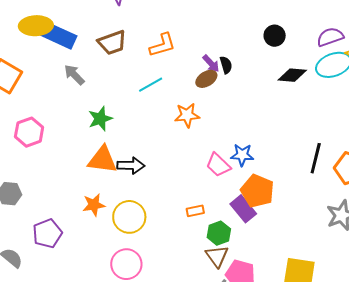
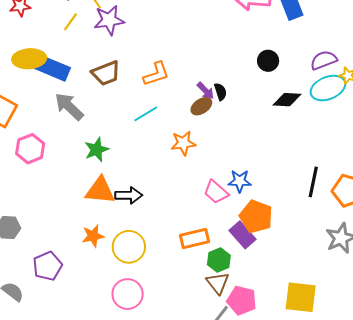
gray arrow: (74, 75) -> (69, 107), size x1.4
pink hexagon: (29, 132) -> (30, 149), moved
orange rectangle: (195, 211) -> (195, 239), size x1.6

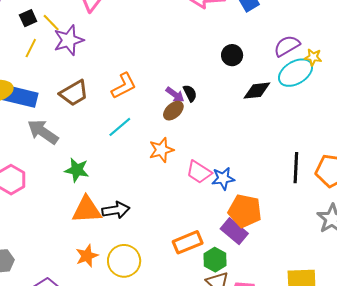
green star: (97, 150) -> (77, 170), turned -30
pink trapezoid: (216, 192) -> (199, 172), moved

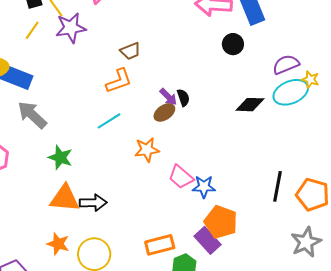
black circle: (232, 55) -> (233, 44), moved
brown trapezoid: (74, 93) -> (130, 51), moved, size x0.7
orange star: (87, 256) -> (58, 244), turned 30

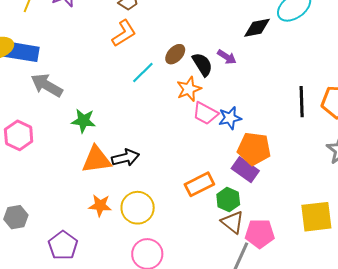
purple arrow: (168, 97) -> (227, 57), moved
black semicircle: (183, 98) -> (202, 64), moved, size x1.4
cyan line: (109, 121) -> (143, 73), moved
orange star: (147, 150) -> (189, 89), moved

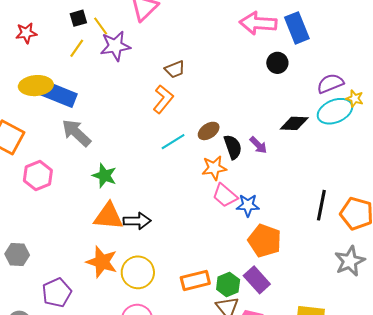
orange L-shape: (124, 33) -> (163, 99), turned -32
purple rectangle: (245, 170) -> (257, 280), moved
orange rectangle: (199, 184) -> (195, 280), moved
orange star: (100, 206) -> (102, 262), size x1.4

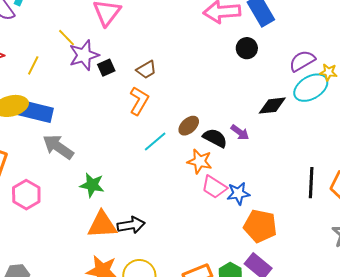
black square: (78, 18) -> (106, 68), moved
yellow line: (77, 48) -> (33, 65), moved
black semicircle: (233, 147) -> (215, 138), turned -35
orange star: (214, 168) -> (200, 161), turned 30

